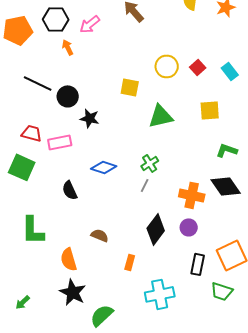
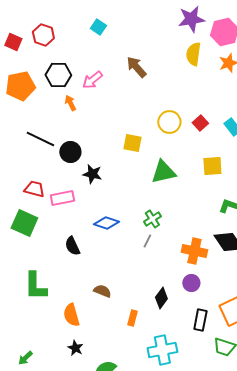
black diamond: (156, 229) -> (161, 298), moved, size x0.7
black star: (73, 292) -> (75, 348), size x0.6

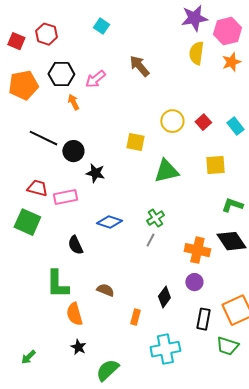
green L-shape: (35, 286) -> (57, 284), moved

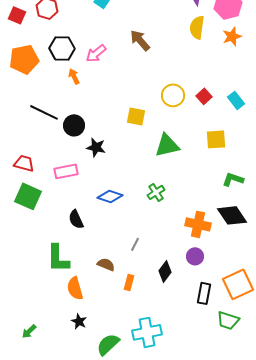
red trapezoid: (37, 188) -> (24, 163), moved
gray line: (150, 240) -> (135, 244), moved
orange rectangle: (135, 317) -> (129, 282), moved
cyan cross: (165, 349) -> (147, 332), moved

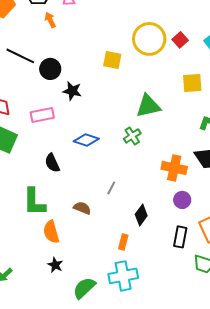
yellow circle: (173, 95) -> (149, 39), size x1.4
green triangle: (167, 145) -> (148, 106), moved
purple circle: (195, 256) -> (182, 200), moved
orange rectangle: (129, 282) -> (123, 242), moved

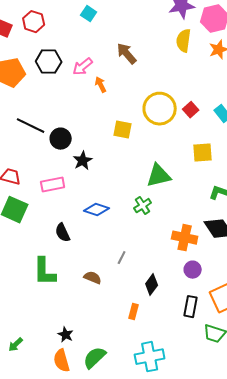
orange arrow: (50, 20) -> (101, 85), moved
black star: (72, 91) -> (83, 161), turned 30
orange semicircle: (51, 232) -> (62, 361), moved
cyan cross: (123, 276) -> (150, 357), moved

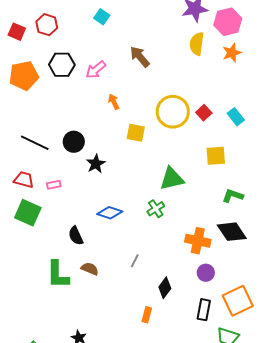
orange arrow: (101, 85) -> (114, 102), moved
black line: (31, 126) -> (35, 143), moved
pink rectangle: (53, 185) -> (54, 185), moved, size x0.6
brown semicircle: (93, 278) -> (90, 269), moved

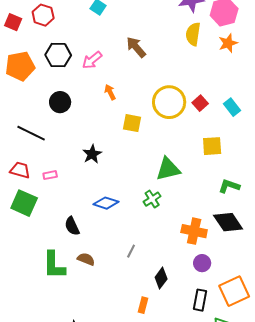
black circle: (74, 142) -> (60, 102), moved

